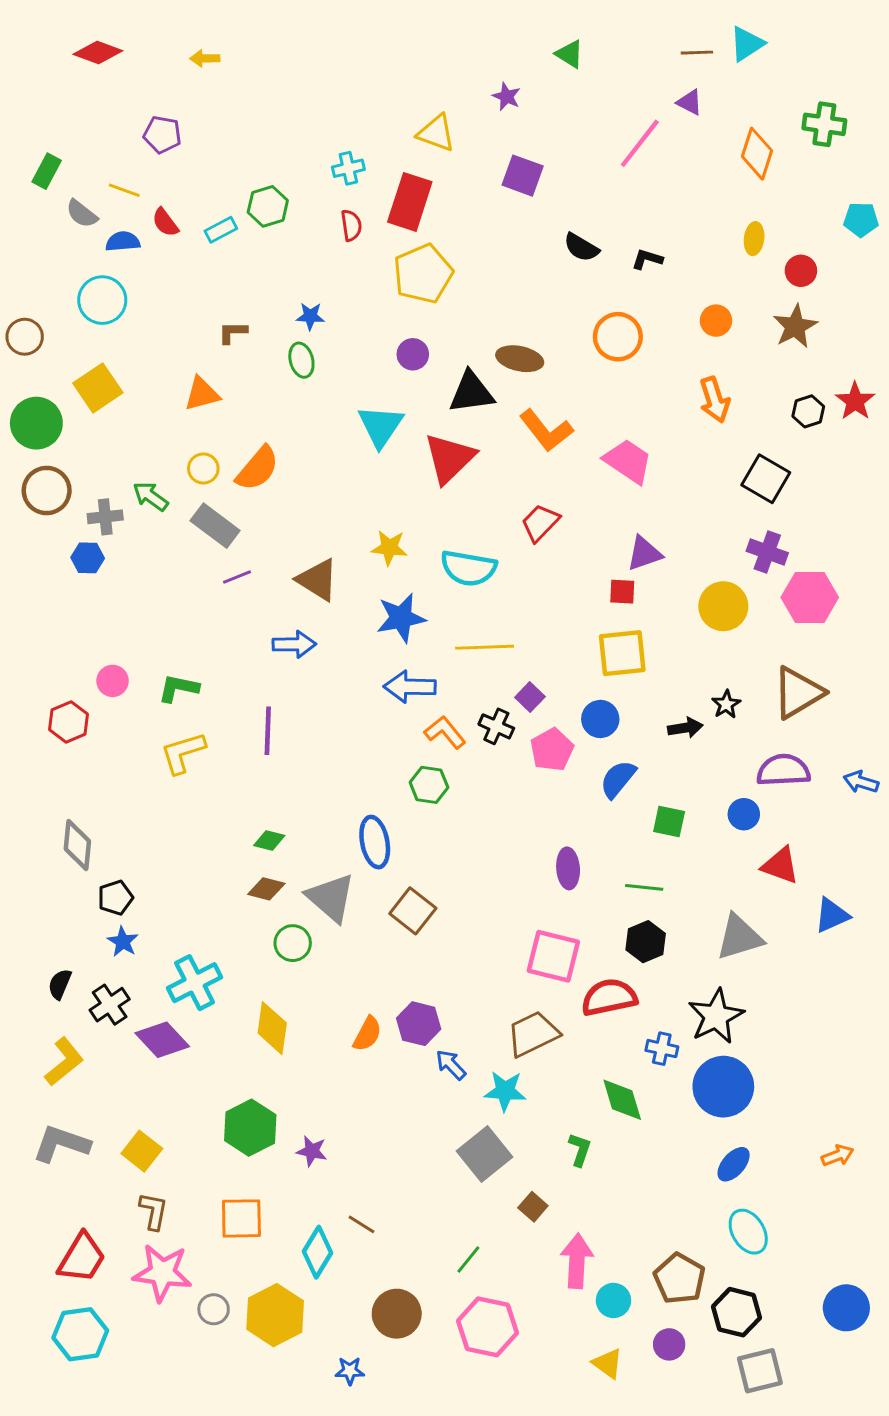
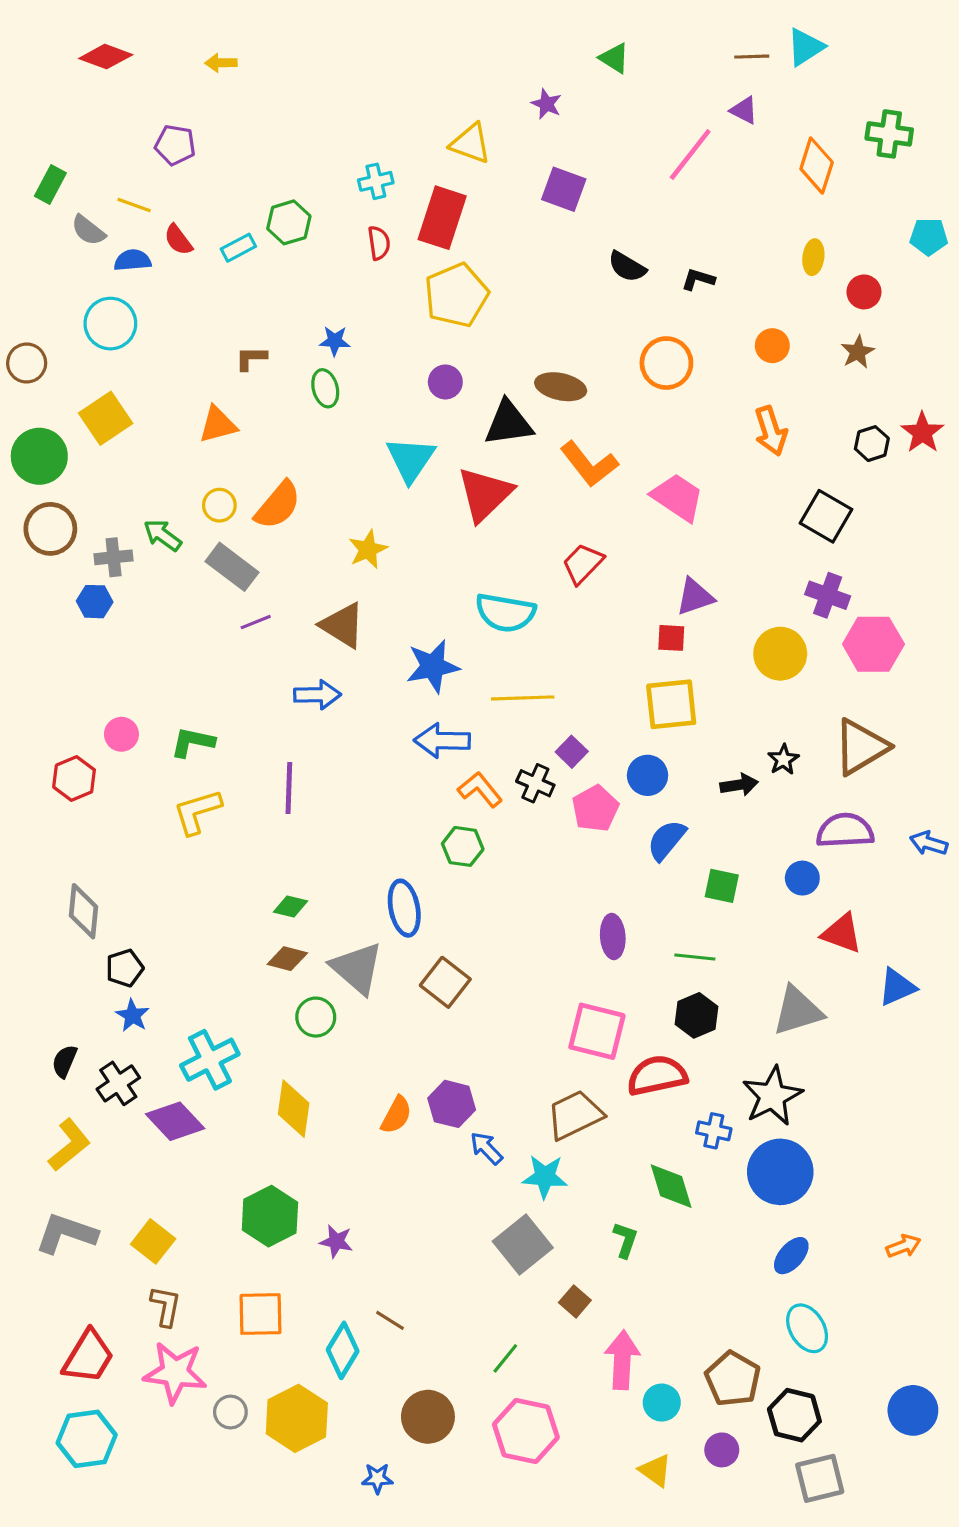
brown star: (795, 326) -> (858, 352), size x0.7
yellow star: (389, 548) -> (368, 549), moved, turned -30

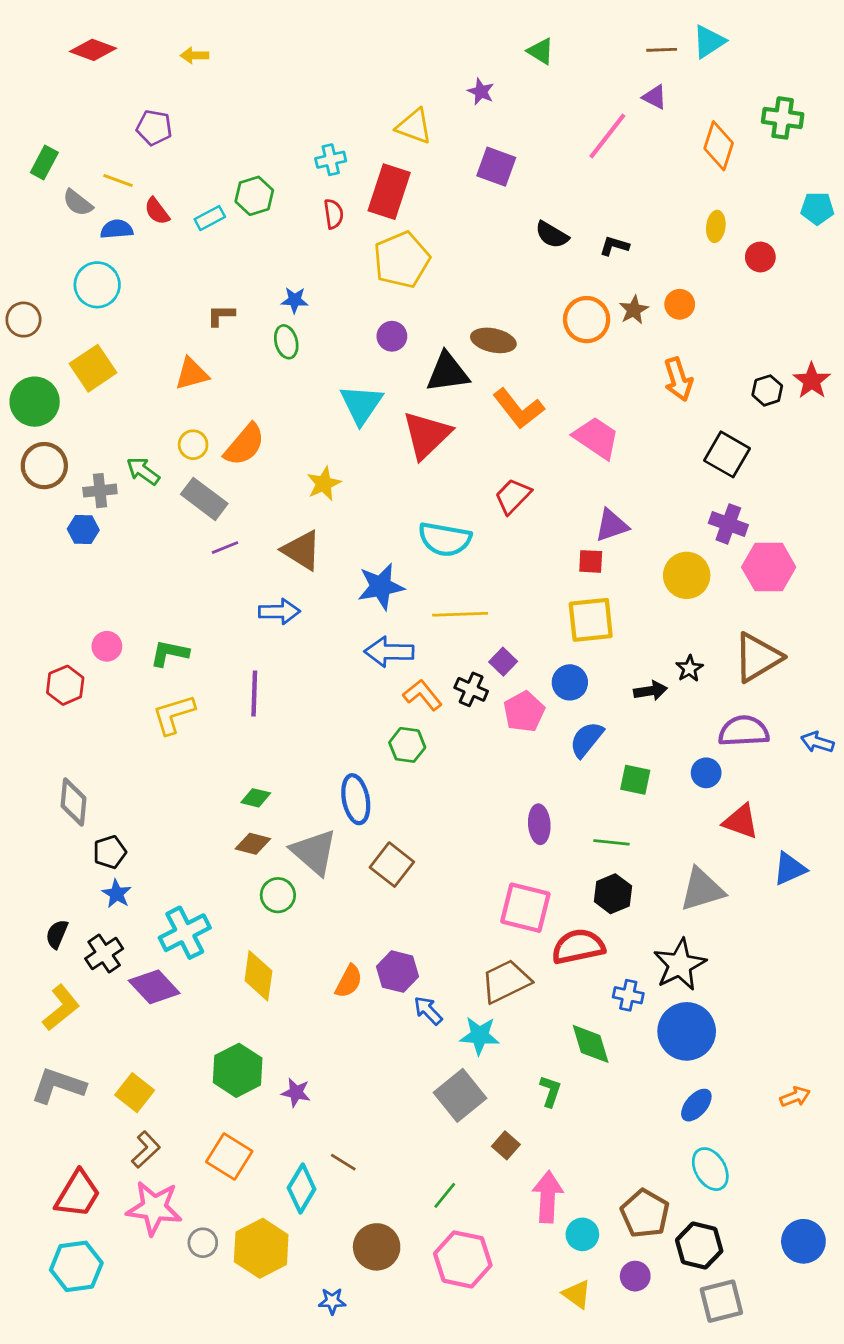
brown star: (858, 352) -> (634, 310), moved
brown L-shape: (166, 1306) -> (146, 1150), turned 36
orange square: (260, 1314) -> (229, 1157), turned 33

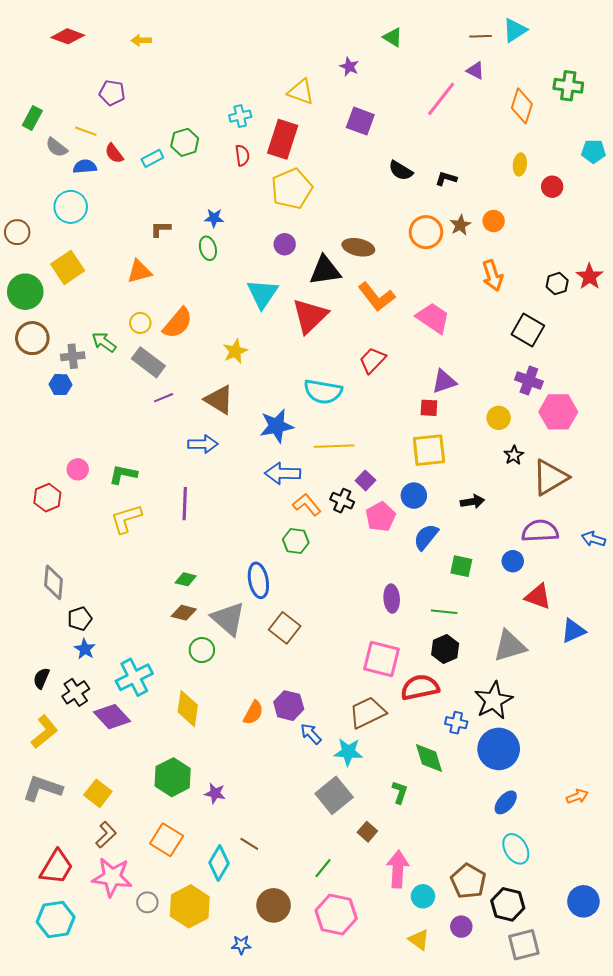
yellow circle: (687, 575) -> (499, 418), size x0.7
black star: (689, 669) -> (514, 455), moved

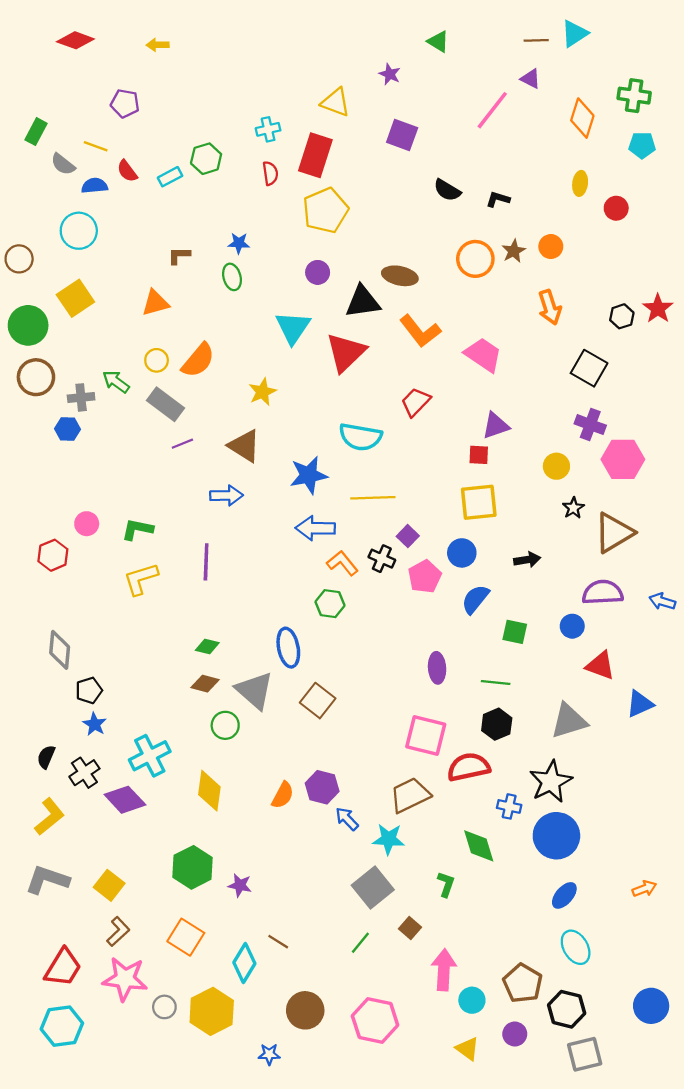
cyan pentagon: (594, 151) -> (642, 145), moved
green line: (323, 868) -> (360, 943), moved

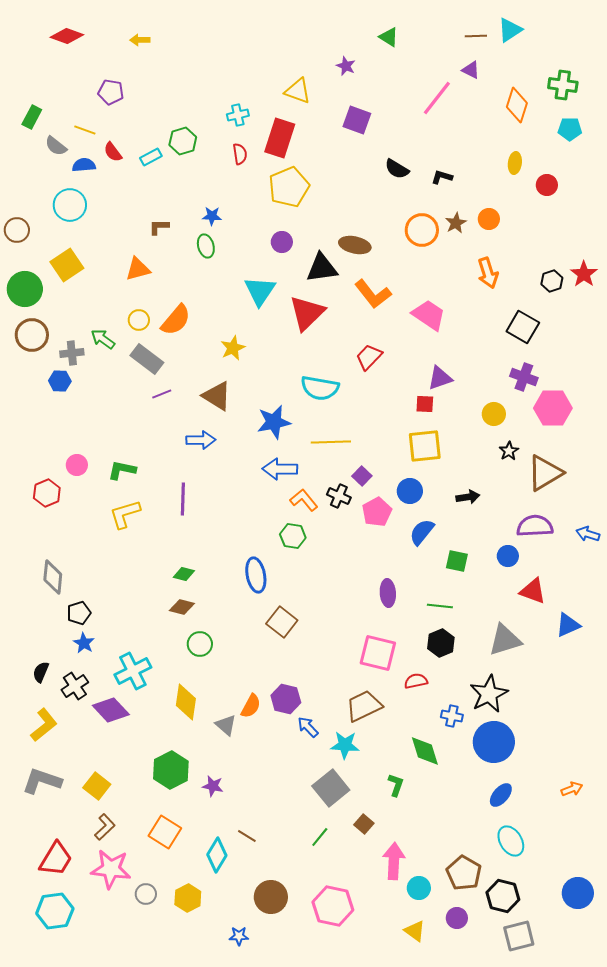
gray triangle: (255, 690) -> (226, 725), moved, size x0.6
red semicircle: (469, 767) -> (416, 681), size x0.6
yellow hexagon: (212, 1011) -> (188, 898), size x0.7

